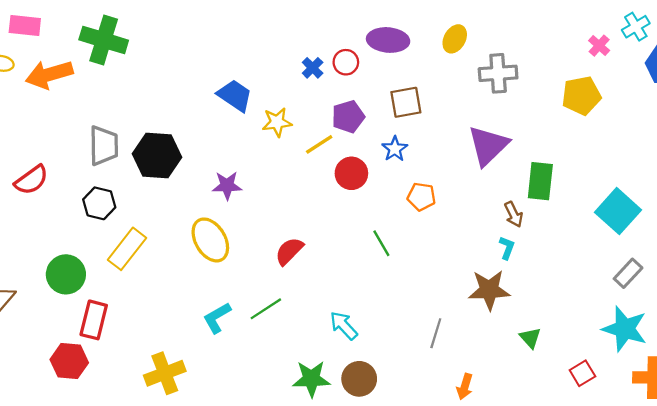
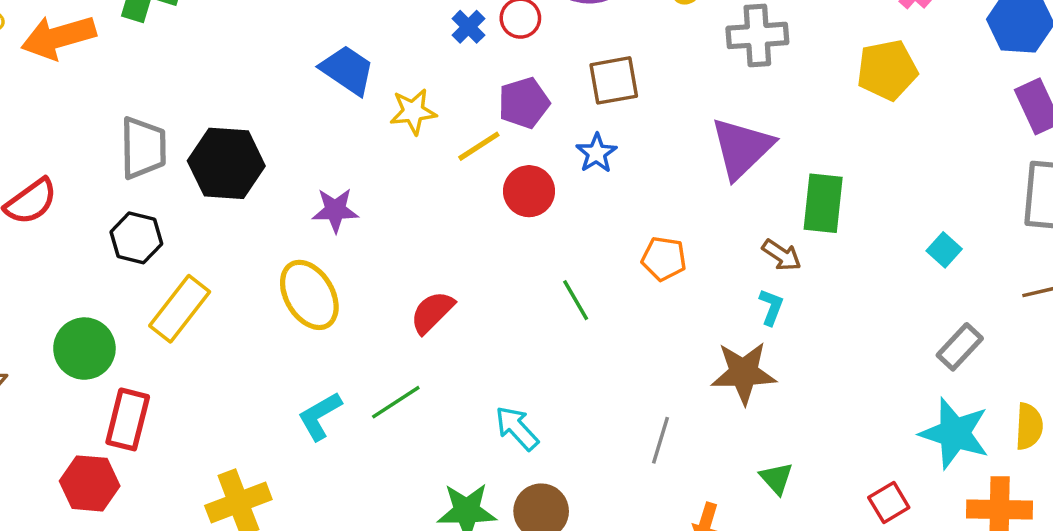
orange pentagon: (421, 197) -> (664, 259), moved
cyan square: (618, 211) -> (944, 250), size x0.5
brown arrow: (514, 214) -> (782, 255), turned -30
green triangle: (530, 338) -> (776, 478), moved

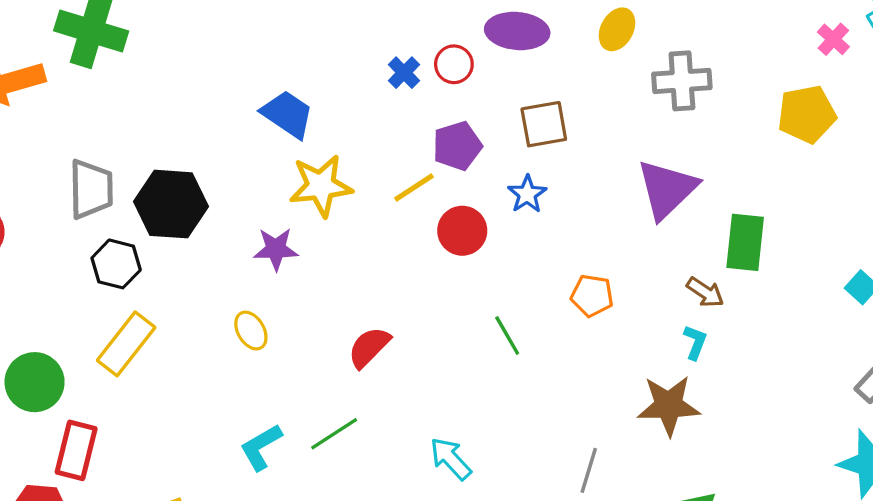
yellow star: (413, 112) -> (321, 186), moved, size x1.4
black hexagon: (136, 238) -> (116, 264), moved
yellow ellipse: (309, 295) -> (251, 331), size x0.6

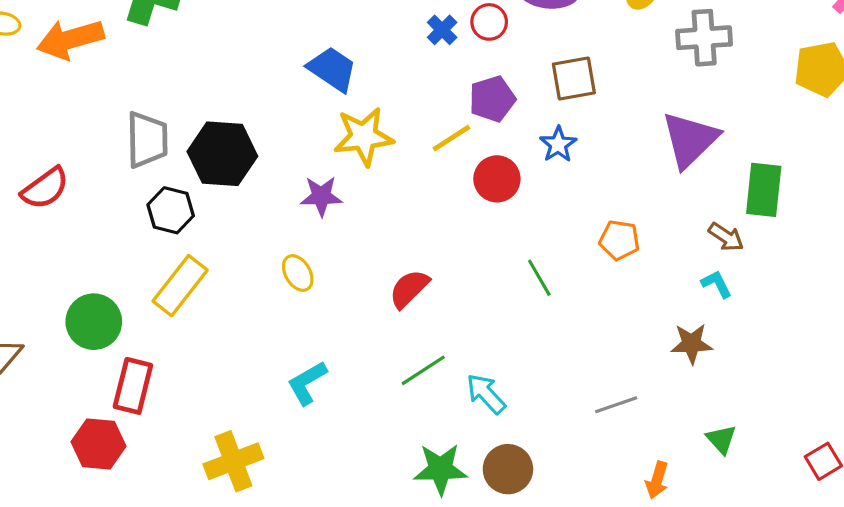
cyan L-shape: (695, 342) -> (717, 284), turned -48
brown star: (669, 405) -> (692, 344), size x0.7
green line: (334, 434) -> (423, 370), moved
gray line: (589, 470) -> (616, 405), turned 54

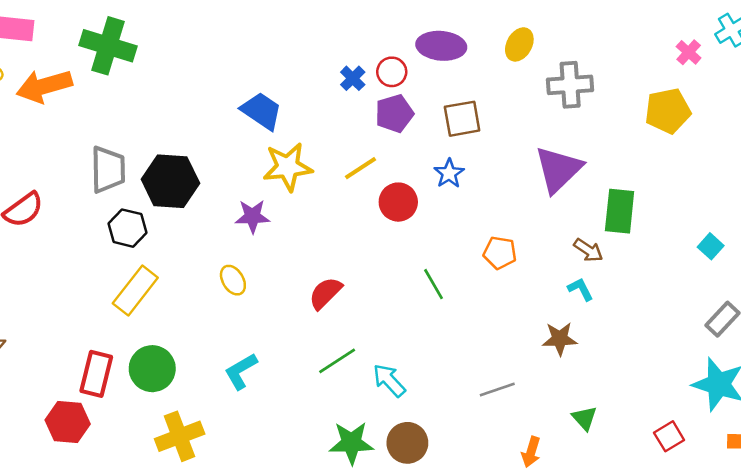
purple pentagon: (492, 99) -> (394, 113), moved
green circle: (94, 322) -> (152, 369), moved

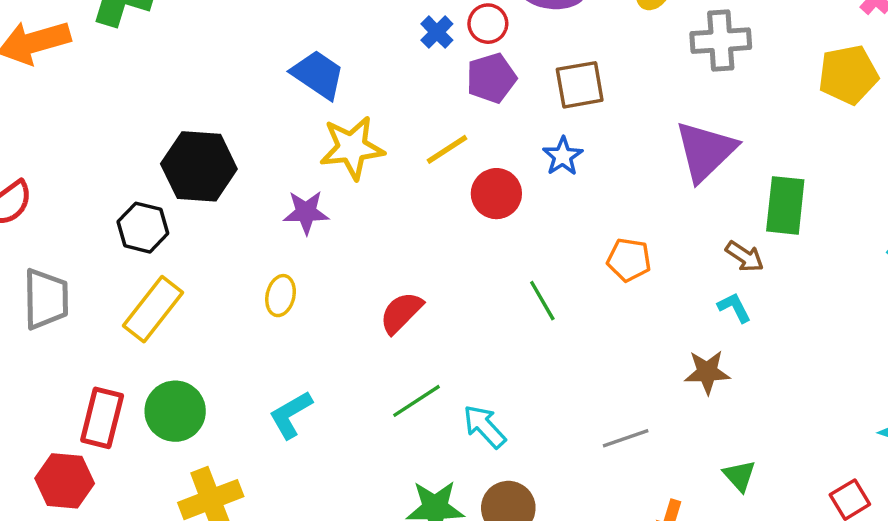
gray trapezoid: (108, 169) -> (46, 299), moved
yellow ellipse: (233, 280) -> (281, 296), turned 44

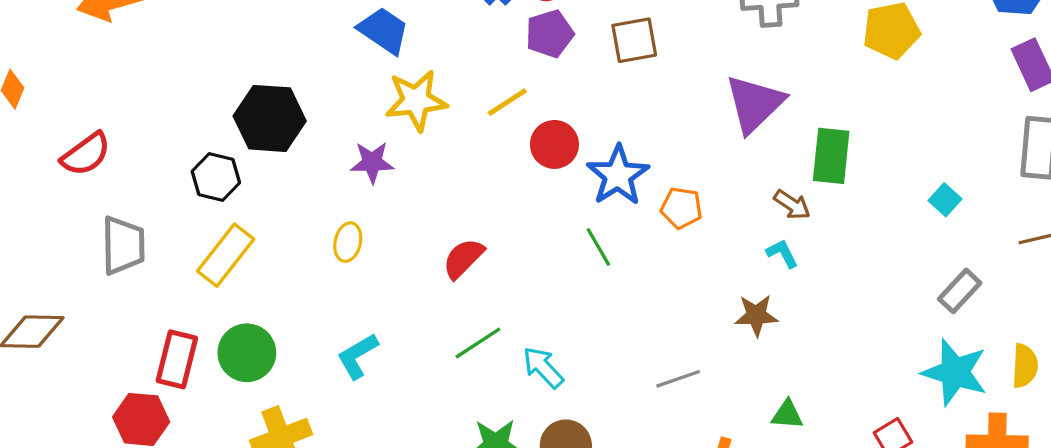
blue star: (563, 156) -> (618, 175), moved, size x1.6
green triangle: (739, 476) -> (787, 415), turned -44

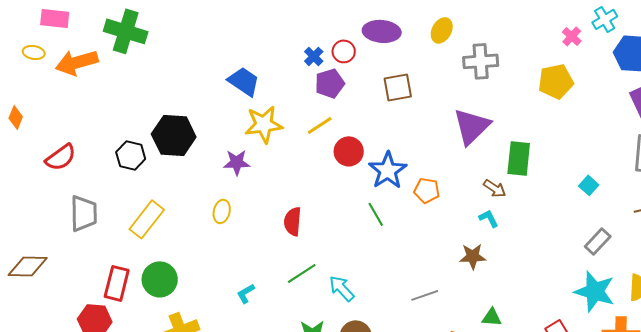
purple pentagon: (550, 34) -> (330, 83), moved
black hexagon: (216, 177) -> (131, 155), moved
red semicircle: (463, 258) -> (293, 221), turned -40
cyan L-shape: (358, 356) -> (246, 293), moved, size x0.7

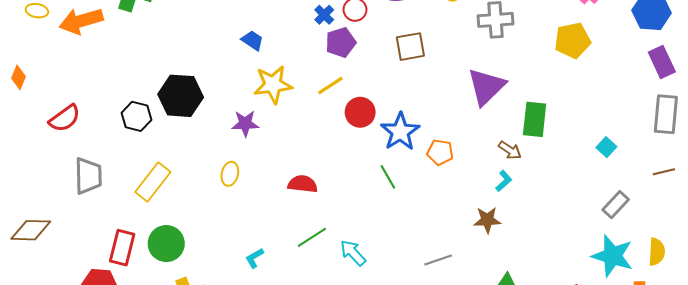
blue trapezoid: (244, 81) -> (252, 40), size x0.7
cyan L-shape: (489, 218) -> (504, 181), turned 75
red semicircle: (293, 221) -> (303, 184), turned 92

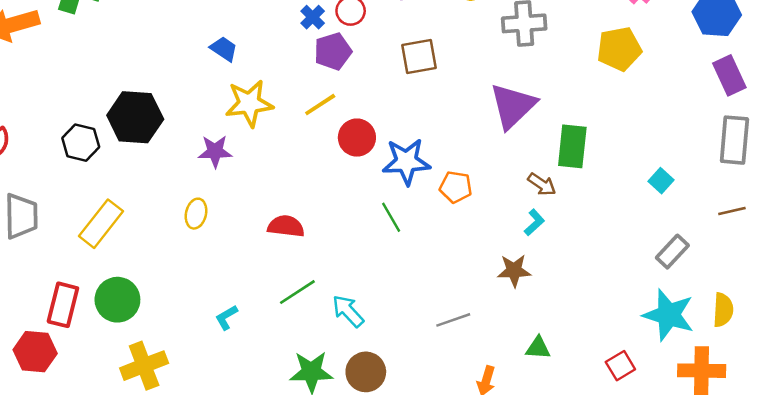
blue star: (400, 132) -> (406, 162), turned 30

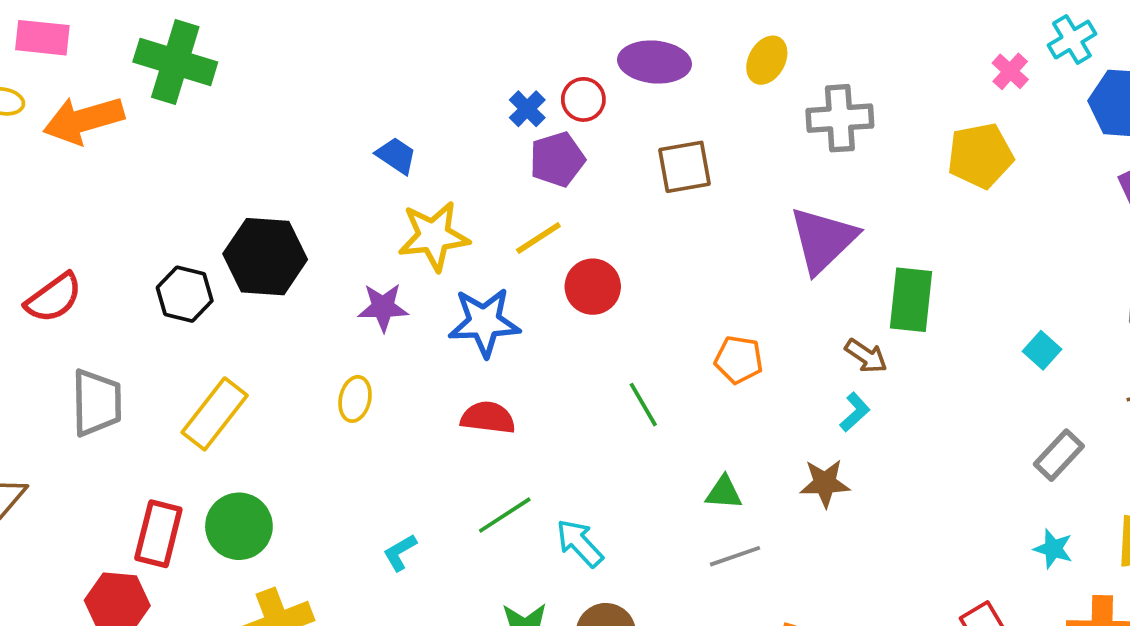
blue star: (406, 162) -> (484, 322), moved
cyan star: (669, 315) -> (1053, 549), size x0.5
green triangle: (538, 348) -> (724, 493), moved

